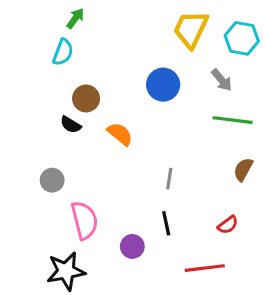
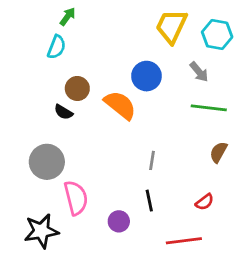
orange semicircle: (120, 134) -> (120, 105), moved, size x1.4
gray circle: (52, 180) -> (47, 162), size x1.6
black star: (66, 271) -> (41, 231), moved

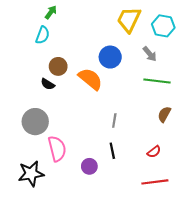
red line: (184, 241) -> (155, 182), moved

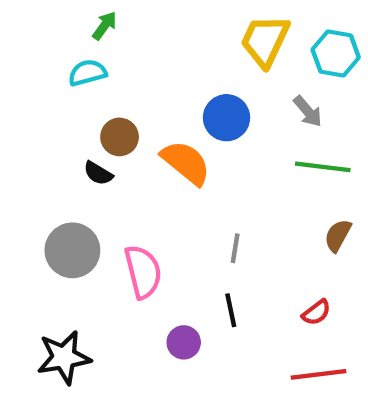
cyan semicircle: (43, 35) -> (87, 73), turned -126
pink semicircle: (57, 149) -> (143, 272), moved

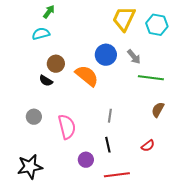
gray arrow: (308, 111) -> (134, 57), moved
gray circle: (72, 250) -> (34, 117), size x0.6
red line: (319, 374) -> (117, 175), moved

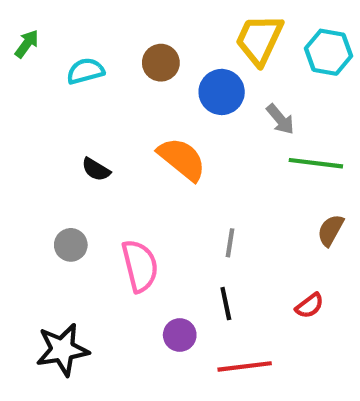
green arrow: (49, 12) -> (27, 44), moved
blue circle: (106, 55) -> (222, 92), moved
brown circle: (56, 64) -> (161, 63), moved

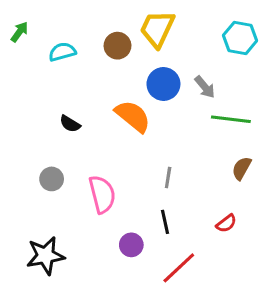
yellow trapezoid: (259, 40) -> (157, 29), moved
blue circle: (222, 92) -> (163, 84), moved
red line: (245, 366) -> (179, 268), turned -36

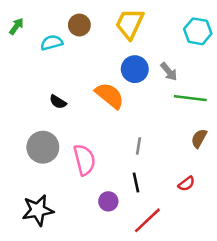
brown circle: (117, 46) -> (79, 25), moved
gray circle: (52, 179) -> (43, 147), size x1.6

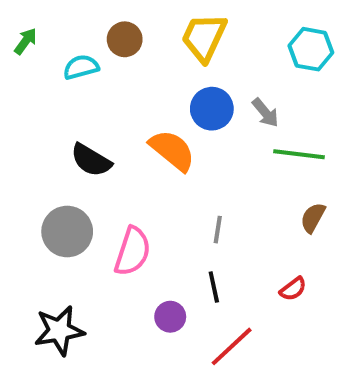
black semicircle: (58, 102) -> (91, 160), size x1.5
pink semicircle: (84, 160) -> (133, 251), turned 32

